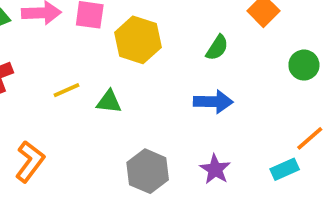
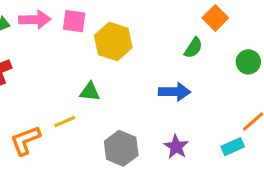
green semicircle: (217, 48) -> (193, 48), moved
yellow line: (67, 90) -> (65, 122), moved
orange L-shape: (30, 162) -> (25, 140), turned -148

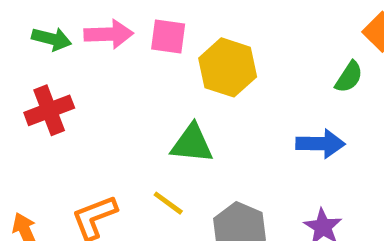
green triangle: (90, 92) -> (192, 144), size x1.4
yellow line: (65, 122) -> (168, 203), moved, turned 60

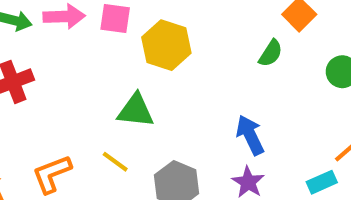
blue arrow: (320, 144) -> (250, 135), moved, turned -117

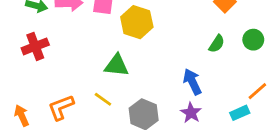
green semicircle: (271, 53) -> (217, 44), moved

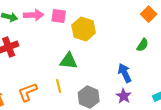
yellow line: (103, 99) -> (59, 86), turned 40

